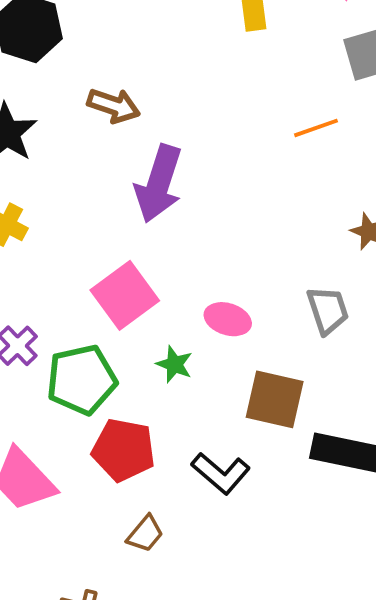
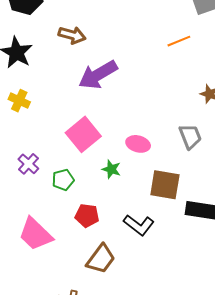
purple arrow: (159, 184) -> (98, 75), turned 45
green pentagon: (82, 380) -> (63, 180), size x0.6
red pentagon: (123, 450) -> (87, 216), size x0.7
brown trapezoid: (145, 534) -> (101, 259), size x1.5

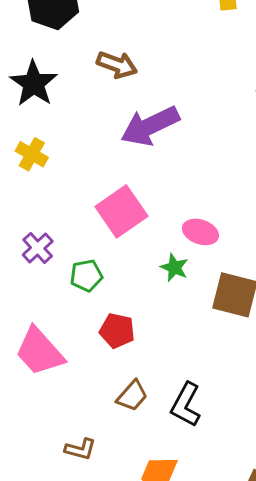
green star: (111, 169) -> (174, 268), moved
black L-shape: (139, 225) -> (186, 405), moved, turned 76
brown trapezoid: (101, 259) -> (132, 396), size x0.7

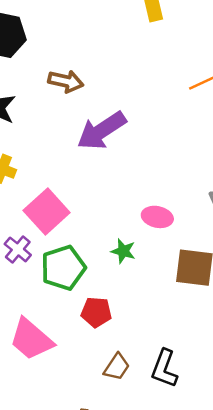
pink square: (121, 211) -> (47, 212), moved
green star: (174, 268) -> (123, 251), moved
green pentagon: (86, 276) -> (63, 268), size x1.6

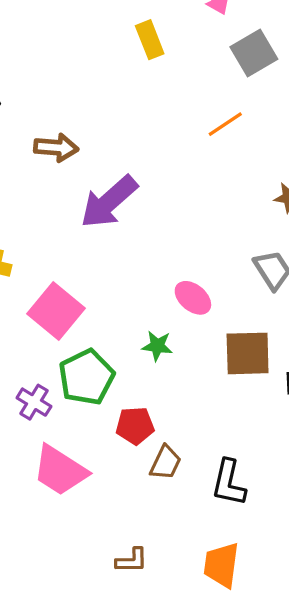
pink ellipse: (157, 217) -> (193, 298), turned 36
purple cross: (18, 249) -> (34, 402), moved
brown trapezoid: (117, 367) -> (165, 463), moved

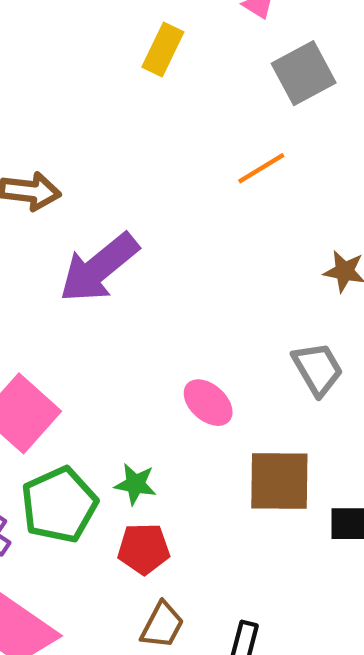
yellow rectangle: (150, 40) -> (163, 50), turned 45
green star: (157, 346) -> (135, 484), moved
red pentagon: (135, 426) -> (144, 549), moved

